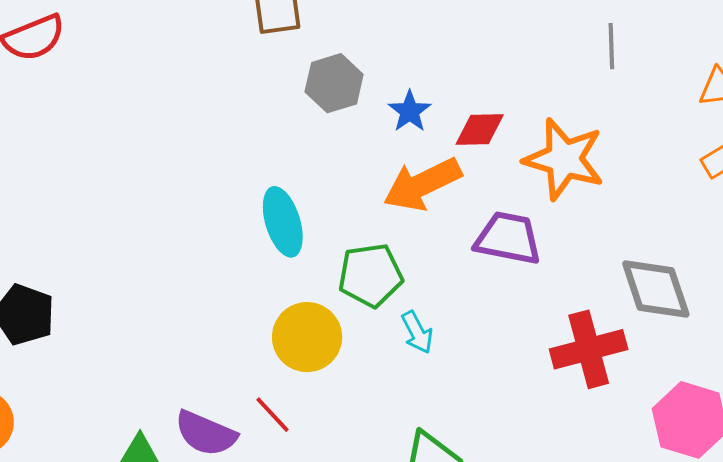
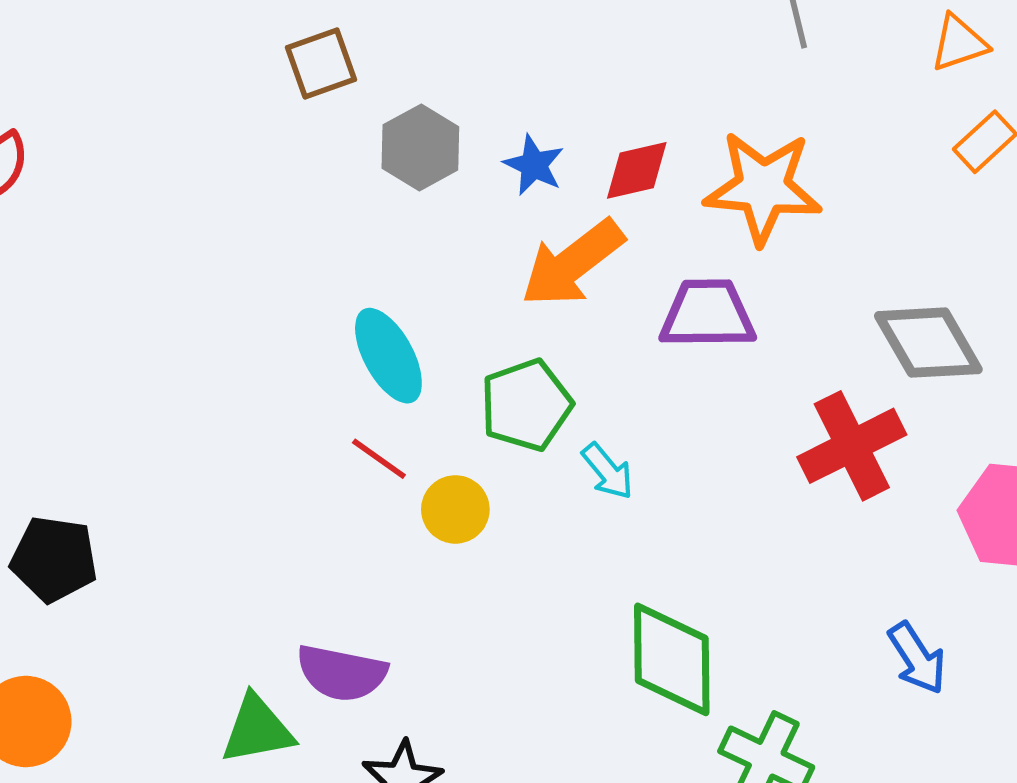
yellow circle: (307, 337) -> (455, 509), size x0.7
red line: (272, 415) -> (379, 459), moved

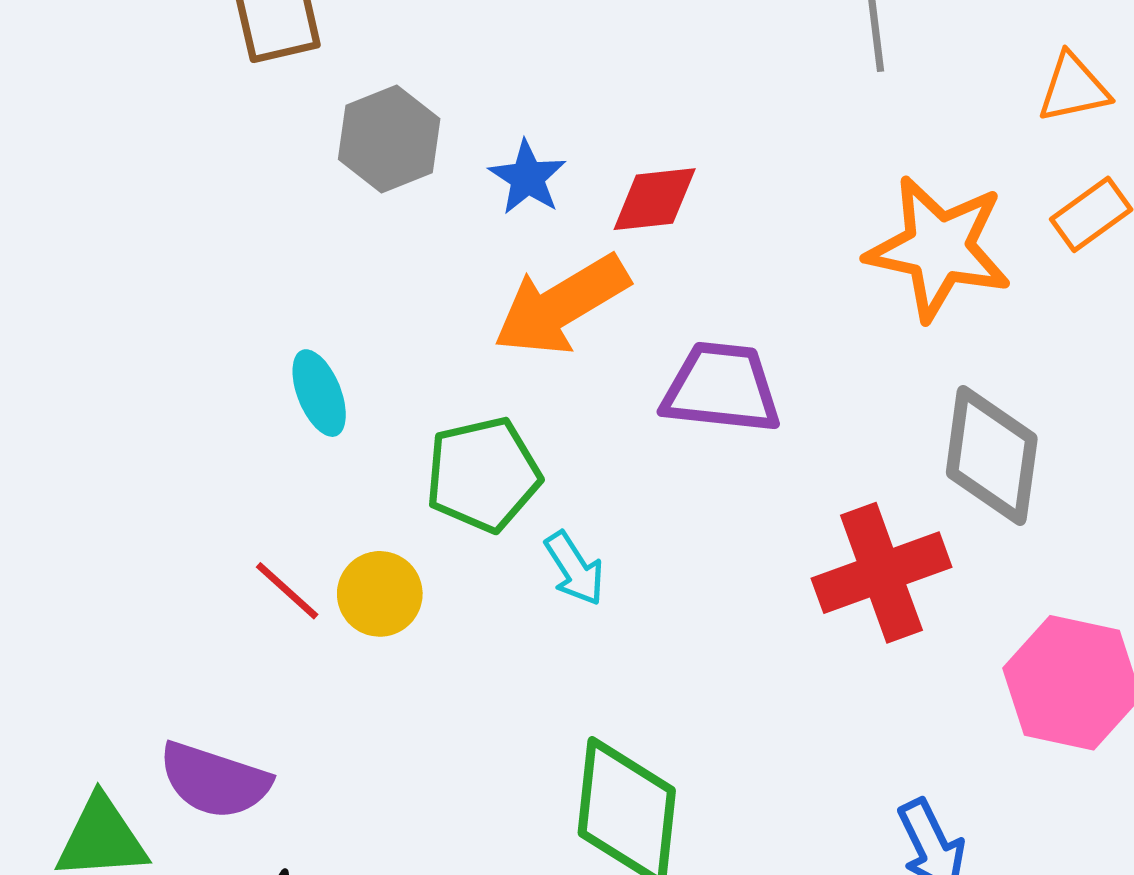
orange star: (763, 187) -> (939, 248), moved
gray diamond: (928, 343) -> (992, 456), turned 31
cyan ellipse: (388, 356) -> (319, 393), size x0.7
red line: (379, 459) -> (287, 591), moved

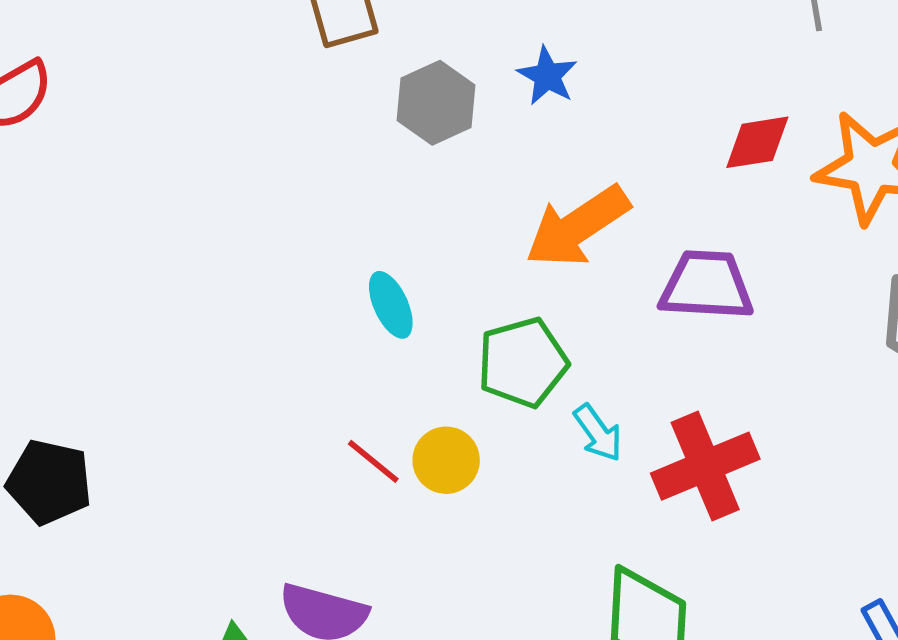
blue star: (528, 178) -> (547, 76), moved
red diamond: (655, 199) -> (757, 142), moved
red cross: (881, 573) -> (705, 466), moved

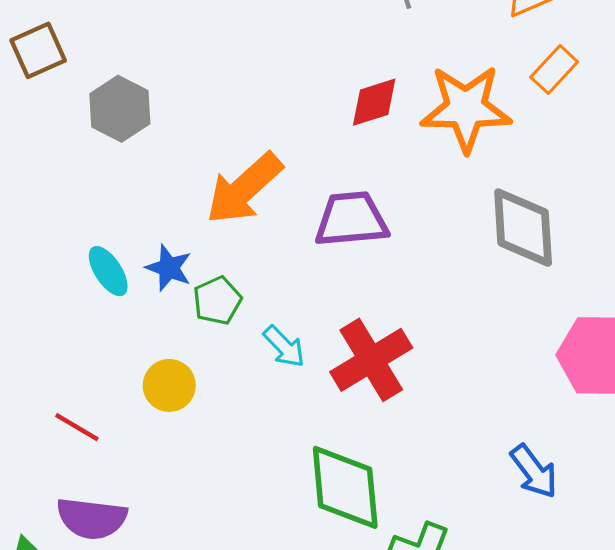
blue star: (547, 76) -> (169, 268), moved
green pentagon: (523, 362) -> (217, 301), size x0.7
red line: (373, 461) -> (77, 427), moved

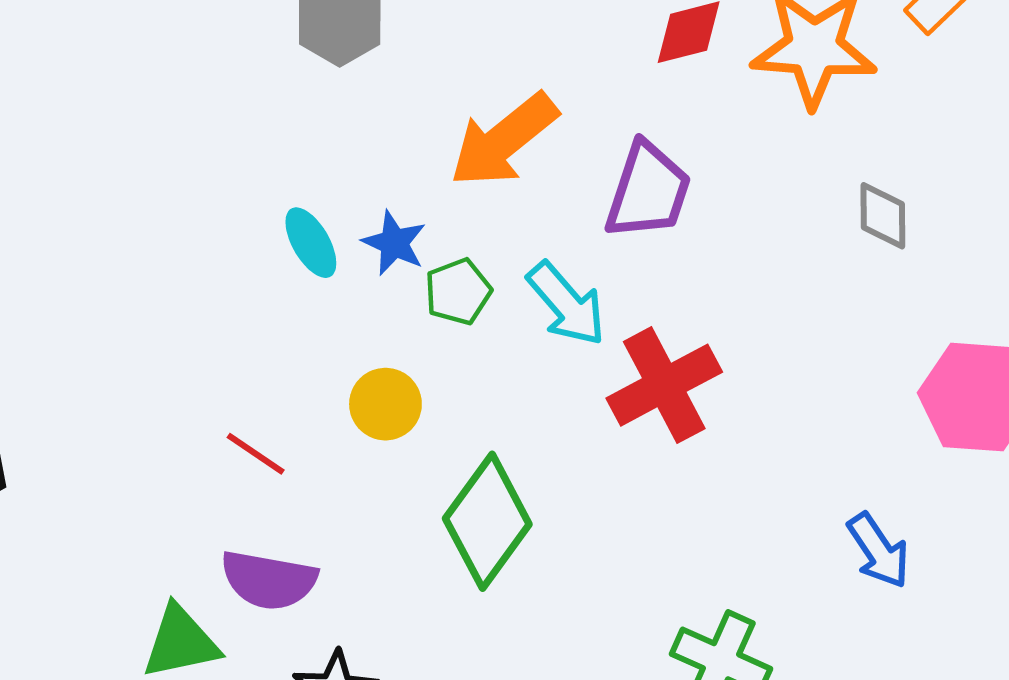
purple trapezoid: (351, 219) -> (648, 191), turned 110
gray diamond: (523, 228) -> (883, 216), size x0.6
cyan arrow: (284, 347) -> (566, 304), moved, size x1.4
green diamond: (345, 487) -> (487, 521), moved, turned 38

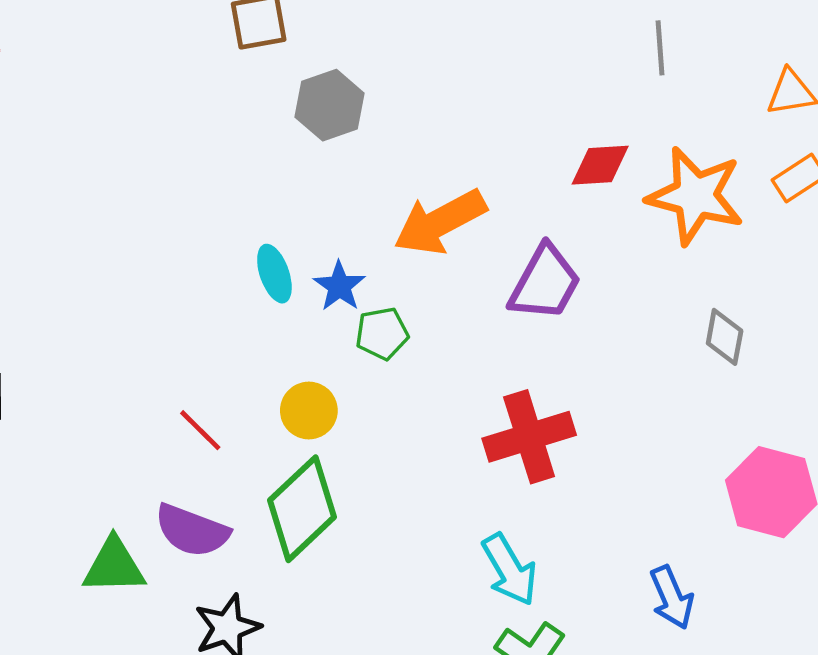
cyan arrow: (566, 304) -> (510, 570), moved
green diamond: (487, 521) -> (302, 509), moved

